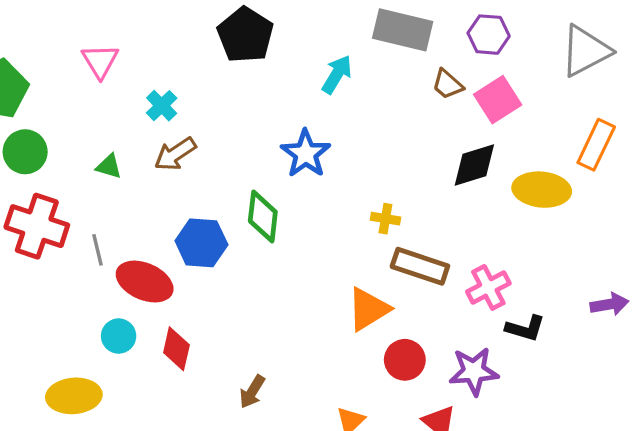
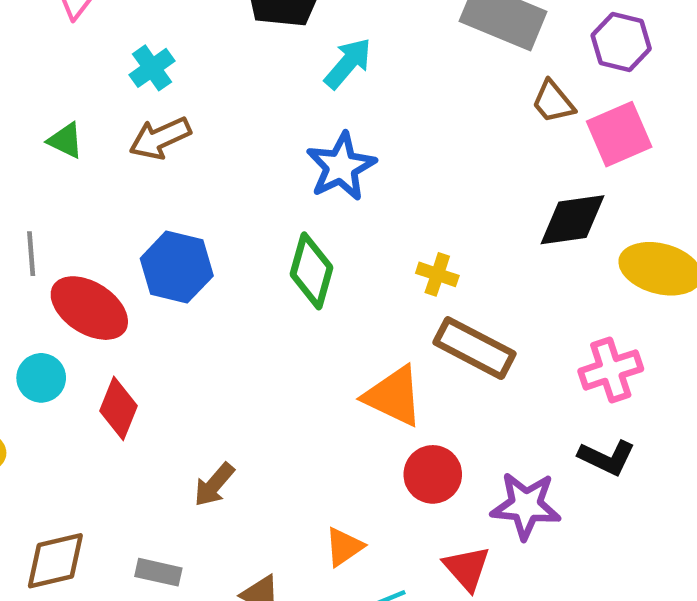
cyan arrow: (337, 74) -> (348, 63), moved
green diamond: (263, 217) -> (312, 271), moved
pink cross: (488, 287) -> (611, 370), moved
orange triangle: (368, 309) -> (394, 396), turned 48

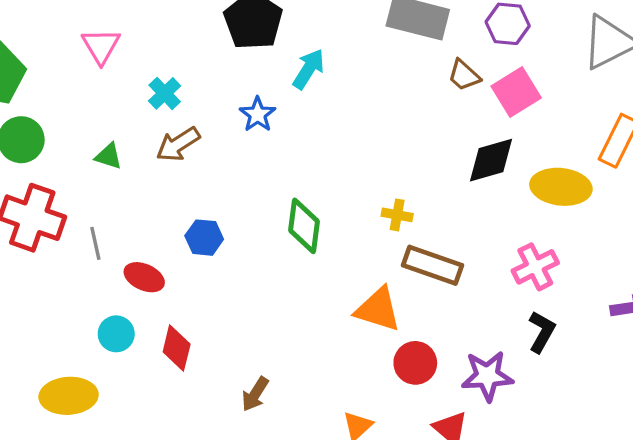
blue star: (341, 167) -> (258, 114), moved, size x0.7
blue hexagon: (177, 267) -> (204, 238), size x0.7
red ellipse: (89, 308) -> (144, 277), size x0.7
black L-shape: (607, 458) -> (542, 332), turned -78

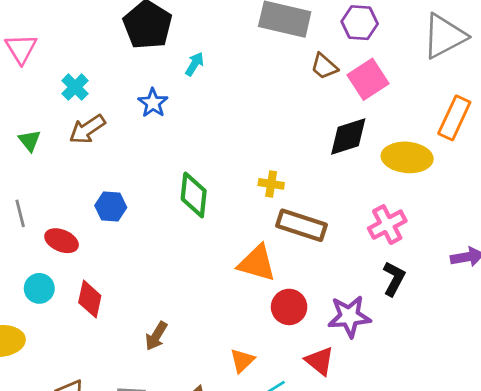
cyan arrow: (309, 69) -> (195, 64), size x0.7
green triangle: (109, 156) -> (30, 141), turned 35

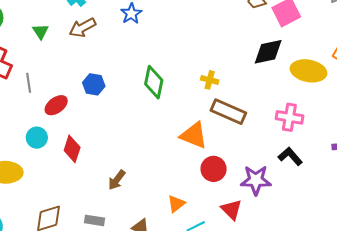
pink cross: (387, 225) -> (289, 117), turned 32
red ellipse: (62, 241) -> (56, 105), turned -65
black L-shape: (394, 279) -> (290, 156), turned -75

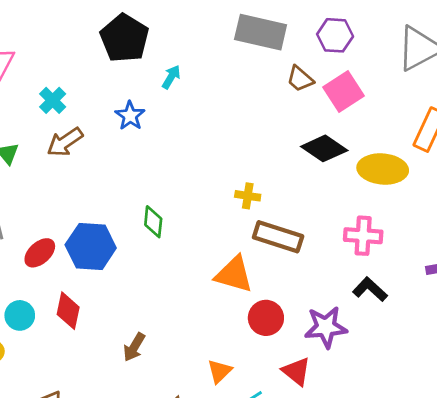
black diamond: (268, 52) -> (324, 148), turned 52
green diamond: (154, 82) -> (153, 222), moved, size x0.7
blue hexagon: (94, 84) -> (91, 246), moved, size x1.6
cyan circle: (37, 138) -> (20, 315), moved

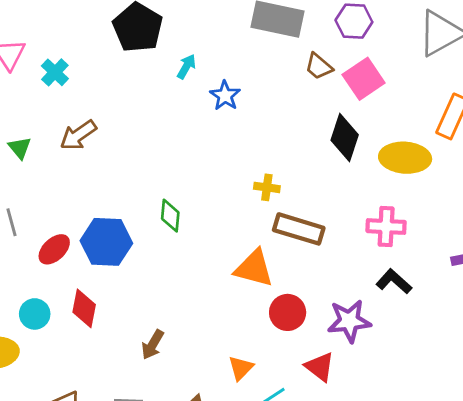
cyan cross: (53, 100) -> (55, 72), moved
blue star: (130, 116) -> (225, 96), moved
black diamond: (324, 148) -> (345, 138), turned 75

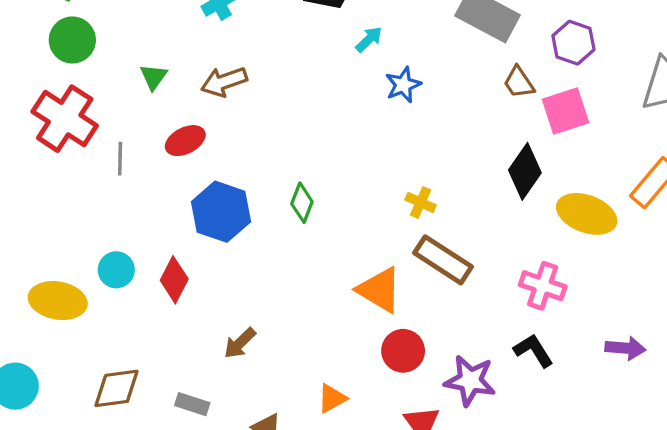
red ellipse: (54, 249) -> (185, 141), moved

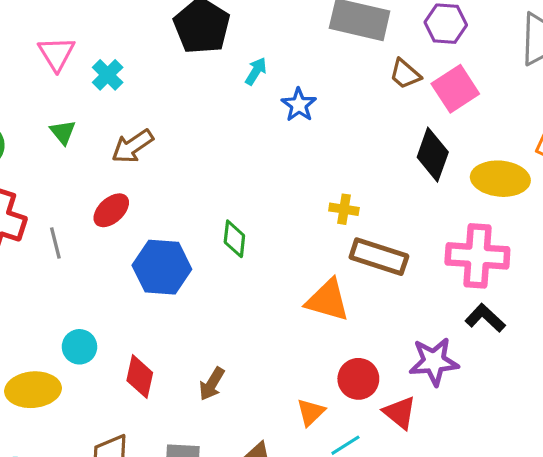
green triangle: (154, 77) -> (63, 132), moved
red diamond: (174, 280) -> (140, 377), moved
pink cross: (543, 286) -> (477, 256), size x1.4
red circle: (403, 351) -> (358, 379), moved

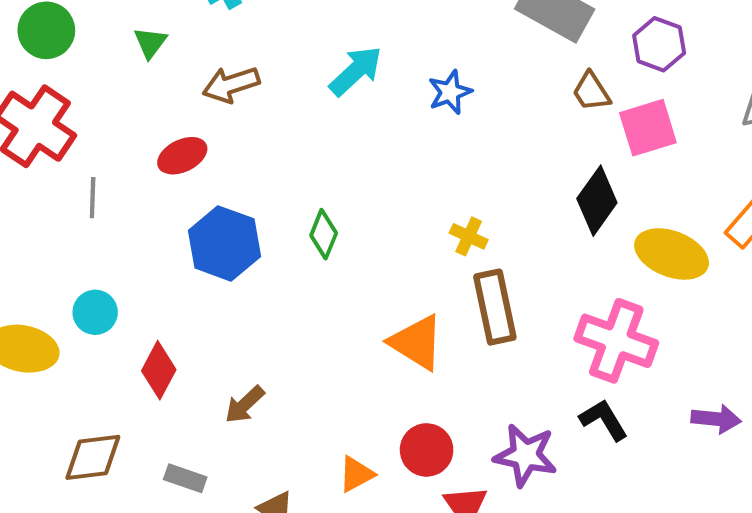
cyan arrow: (256, 71) -> (356, 71), moved, size x1.6
gray line: (55, 243) -> (93, 198), moved
brown rectangle: (379, 257) -> (495, 307), turned 44

